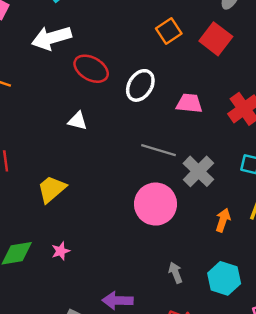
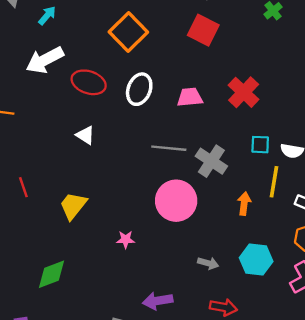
orange square: (169, 31) -> (128, 32), moved, size x1.5
white triangle: (78, 121) -> (85, 135), turned 30
pink star: (61, 251) -> (126, 240), moved, turned 30
gray arrow: (175, 273) -> (208, 263), turned 138

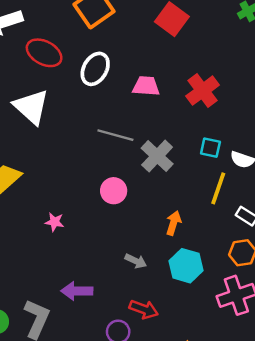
white triangle: (85, 135) -> (31, 107), size x1.8
pink circle: (176, 201) -> (114, 191), size x0.6
orange arrow: (244, 204) -> (174, 223), moved

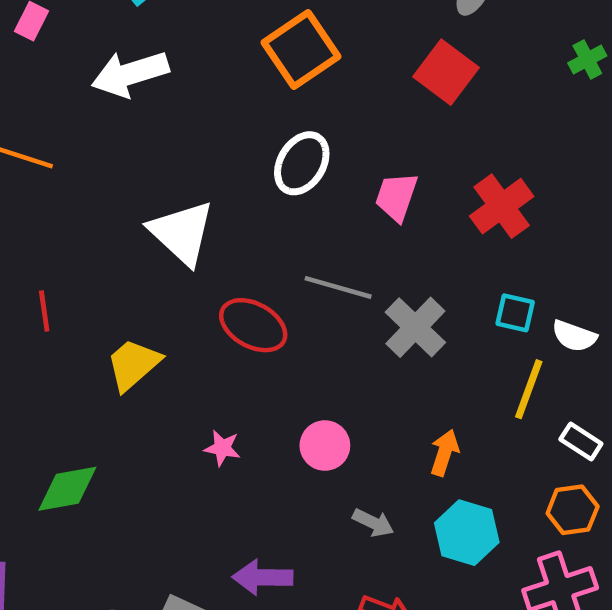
red ellipse: (44, 53) -> (253, 325), moved
pink trapezoid: (146, 86) -> (396, 197), turned -76
pink circle: (114, 191) -> (325, 446), moved

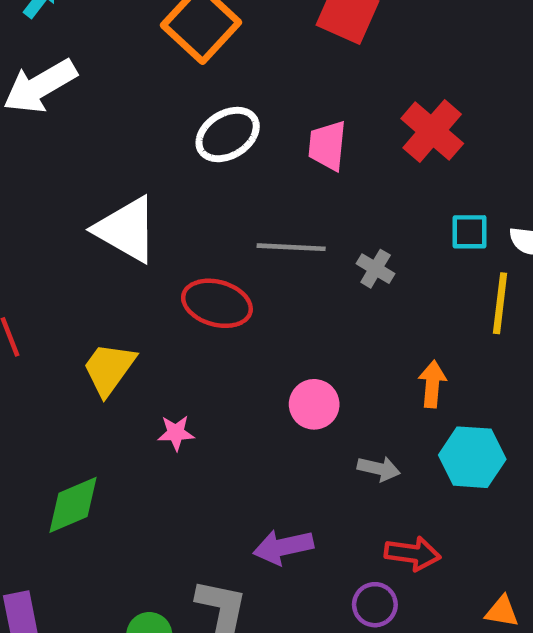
white ellipse: (302, 163) -> (228, 135), turned 40
gray cross: (415, 327) -> (376, 269), size x0.6
pink star: (222, 448) -> (176, 433), moved

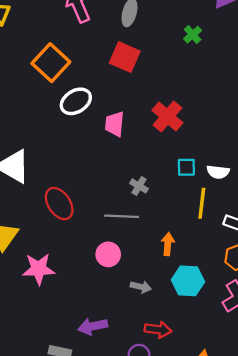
white ellipse: (228, 135) -> (76, 101), moved
gray line: (291, 247) -> (122, 216), moved
red ellipse: (217, 303) -> (59, 204), turned 40
pink star: (176, 433) -> (39, 269), size x1.8

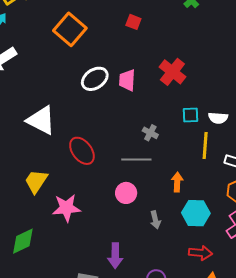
red square: (125, 57) -> (133, 22), size x0.6
white ellipse: (76, 101) -> (95, 79), moved
gray arrow: (141, 287) -> (155, 220), turned 66
purple arrow: (93, 326) -> (115, 256), turned -75
red arrow: (158, 330) -> (200, 253), moved

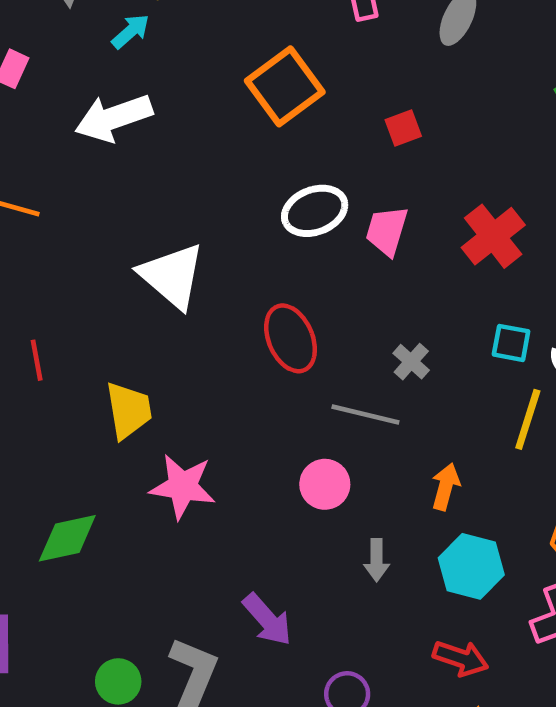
red square: (133, 22) -> (403, 128), moved, turned 35
red ellipse: (82, 151) -> (291, 338), moved
yellow trapezoid: (36, 181) -> (129, 410), turned 124
purple arrow: (115, 256) -> (267, 620), turned -55

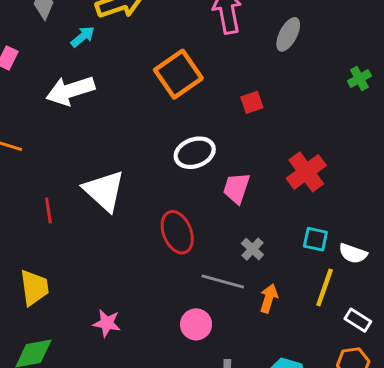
pink trapezoid: (387, 231) -> (236, 188), moved
red line: (37, 360) -> (48, 211), moved
yellow trapezoid: (129, 410) -> (34, 288), moved
pink star: (183, 486) -> (107, 323), size x0.7
orange arrow: (446, 487) -> (269, 298), moved

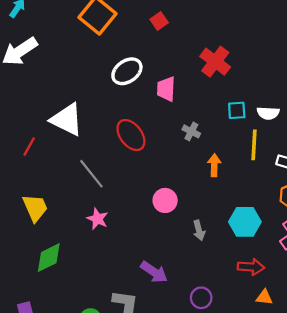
red line: (48, 211) -> (29, 147), turned 54
gray line: (223, 281) -> (91, 174), moved, turned 52
pink star: (107, 323) -> (97, 219), turned 30

